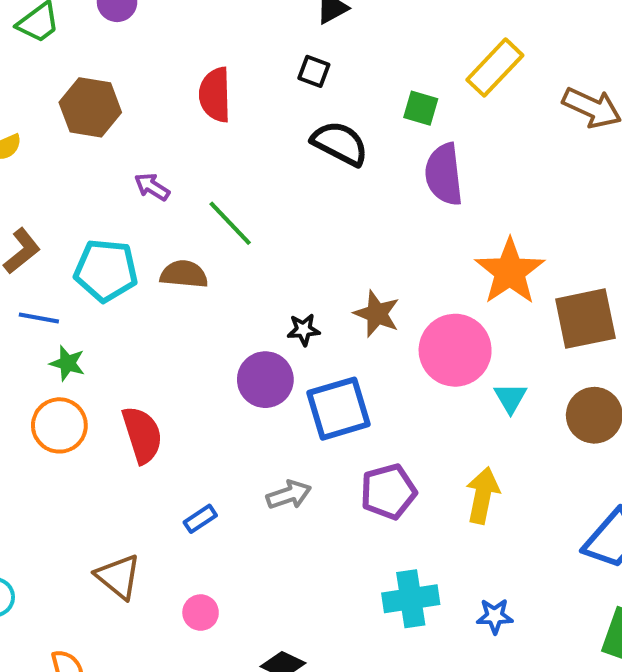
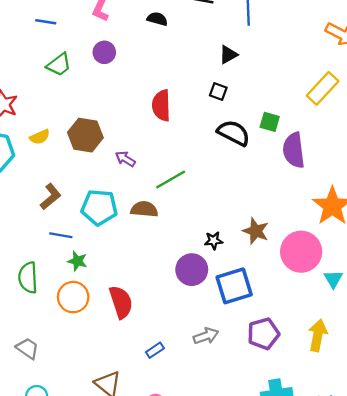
brown hexagon: (90, 107) -> (85, 135), moved
green square: (421, 108) -> (270, 122), moved
green line: (230, 223) -> (171, 180), turned -76

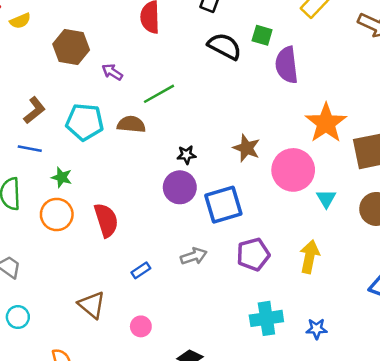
yellow semicircle: (40, 137) -> (20, 21), moved
blue line: (61, 235) -> (30, 149), moved
black star: (214, 241) -> (186, 155), moved

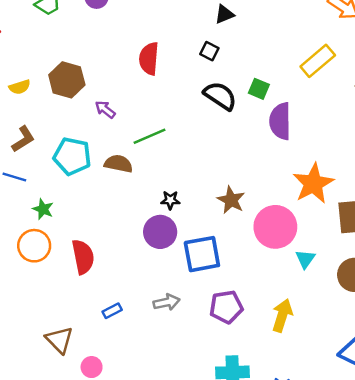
yellow semicircle: (20, 21) -> (20, 87), moved
pink circle: (141, 326) -> (92, 367), moved

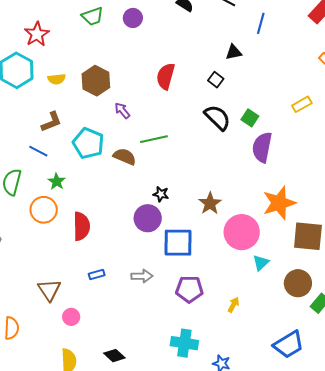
yellow rectangle: (318, 61) -> (302, 104), size x0.7
yellow arrow: (282, 315) -> (233, 305), size x0.6

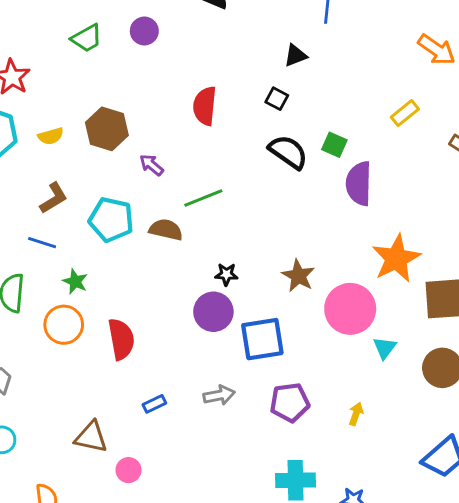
brown triangle: (49, 290) -> (91, 437), turned -35

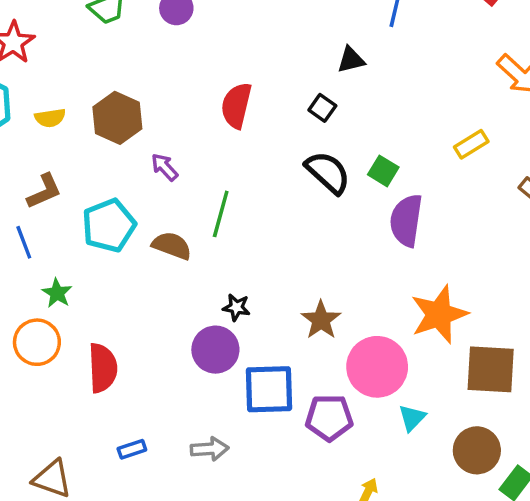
green line: (203, 198) -> (221, 214), turned -60
cyan pentagon: (111, 220) -> (109, 225), turned 30
blue line: (42, 243) -> (24, 242), turned 44
purple pentagon: (290, 402) -> (329, 418), moved

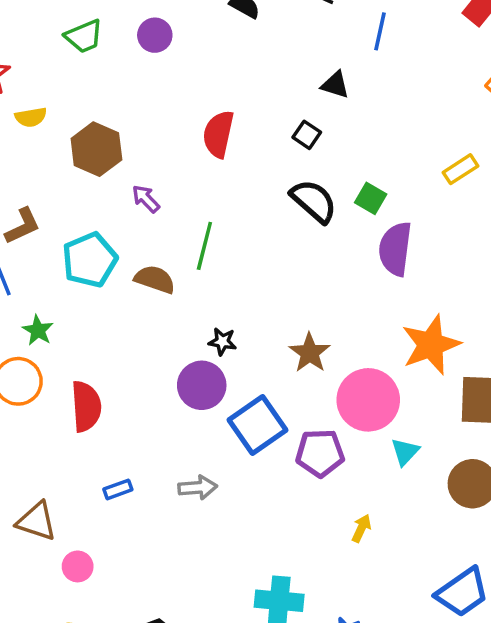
black triangle: (351, 60) -> (335, 85), turned 32
yellow semicircle: (50, 118) -> (31, 117), moved
blue square: (269, 389) -> (258, 425), turned -32

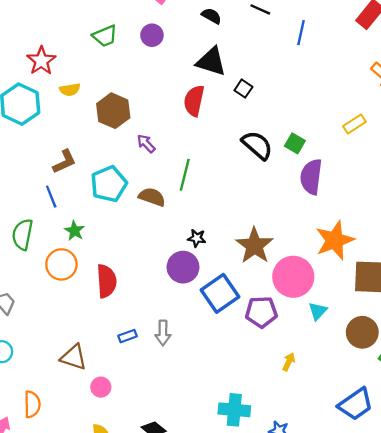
black triangle: (335, 85) -> (211, 62), moved, size x1.6
black square: (307, 135) -> (243, 89), moved
brown star: (310, 353) -> (254, 246), size x1.4
gray arrow: (198, 488) -> (163, 333), moved, turned 95

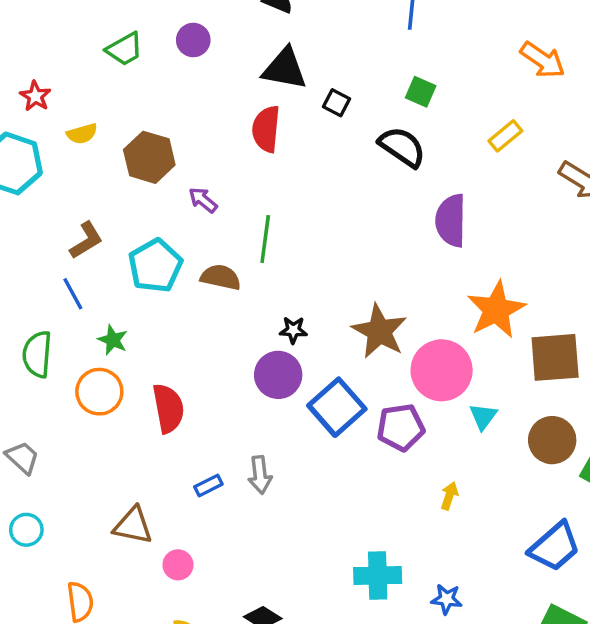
red star: (41, 61) -> (35, 96), size x0.7
green square: (295, 143) -> (421, 92), moved
black semicircle: (257, 145) -> (402, 147), moved

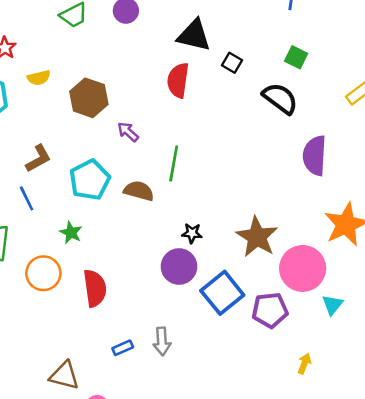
green star: (113, 340) -> (71, 233), moved

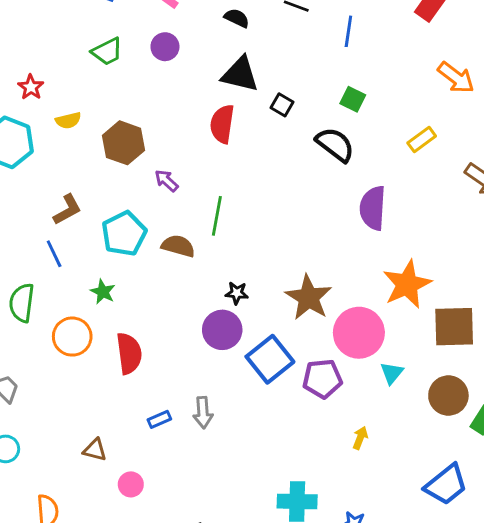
brown triangle: (64, 376) -> (95, 450), size x0.7

